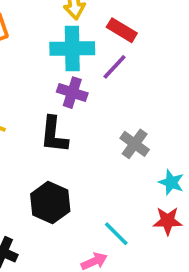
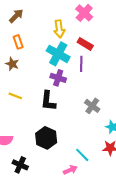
cyan cross: (72, 48) -> (58, 54), turned 30
purple line: (114, 67) -> (81, 64), turned -42

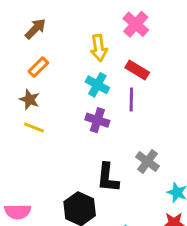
orange rectangle: (18, 42) -> (38, 67), turned 64
cyan cross: (58, 54) -> (97, 85), size x0.7
yellow line: (15, 96) -> (34, 128), moved
black L-shape: (48, 101) -> (108, 178), moved

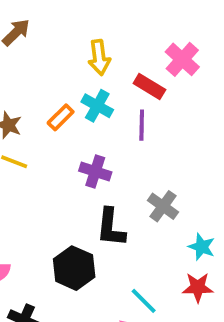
pink cross: (136, 24) -> (182, 59), moved
orange rectangle: (38, 67) -> (61, 117), moved
purple cross: (97, 120) -> (95, 171), moved

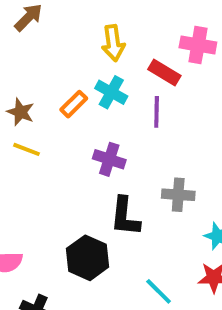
pink cross: (182, 59) -> (198, 45), turned -32
gray cross: (163, 206) -> (178, 195), turned -32

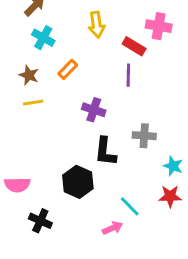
cyan cross: (111, 92) -> (43, 38), moved
yellow line: (26, 149) -> (33, 103), turned -30

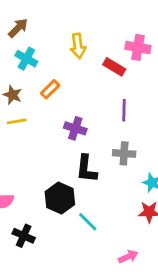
purple line: (128, 75) -> (124, 110), moved
cyan line: (130, 206) -> (88, 222), moved
pink arrow: (112, 228) -> (128, 257), moved

